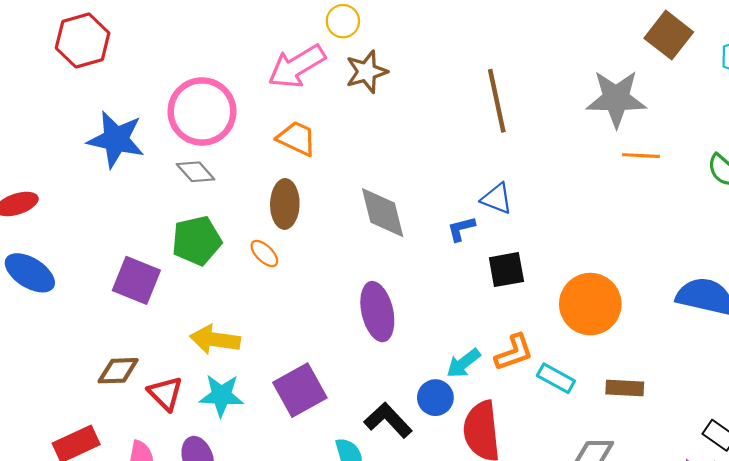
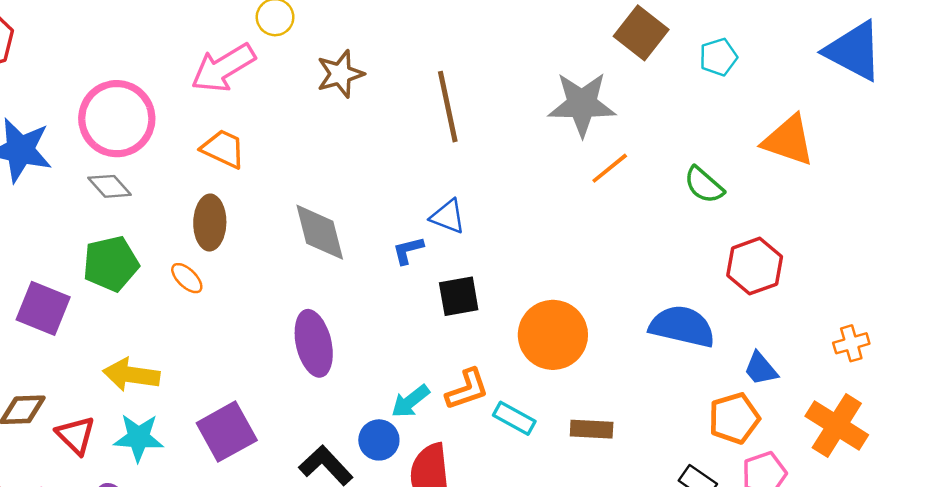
brown star: (367, 72) -> (340, 74), moved
orange line: (641, 156) -> (610, 168), turned -42

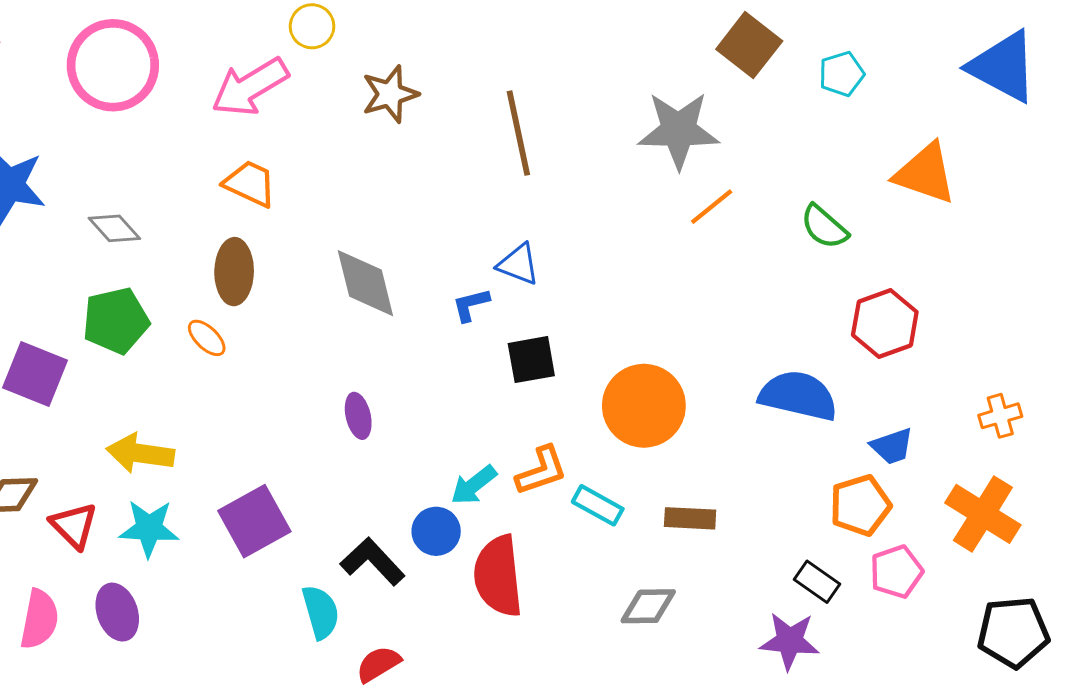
pink circle: (117, 119) -> (113, 65), moved
purple ellipse: (314, 343) -> (358, 416), size x0.6
blue trapezoid: (761, 369) -> (892, 446), turned -69

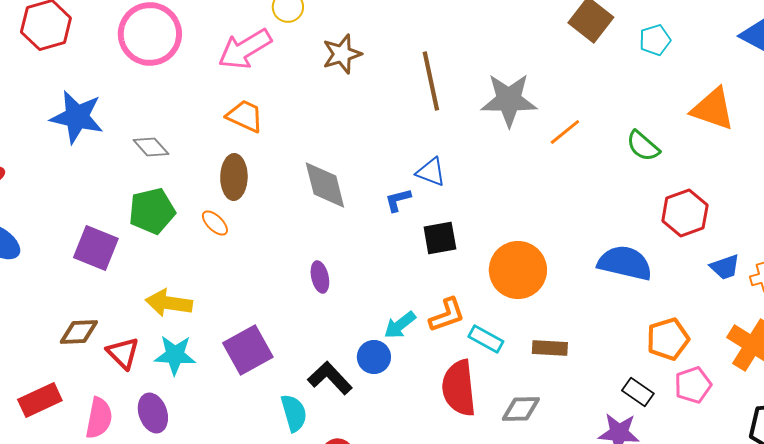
gray star: (678, 130) -> (509, 100), moved
blue trapezoid: (892, 446) -> (725, 267), moved
red semicircle: (498, 576) -> (459, 388), moved

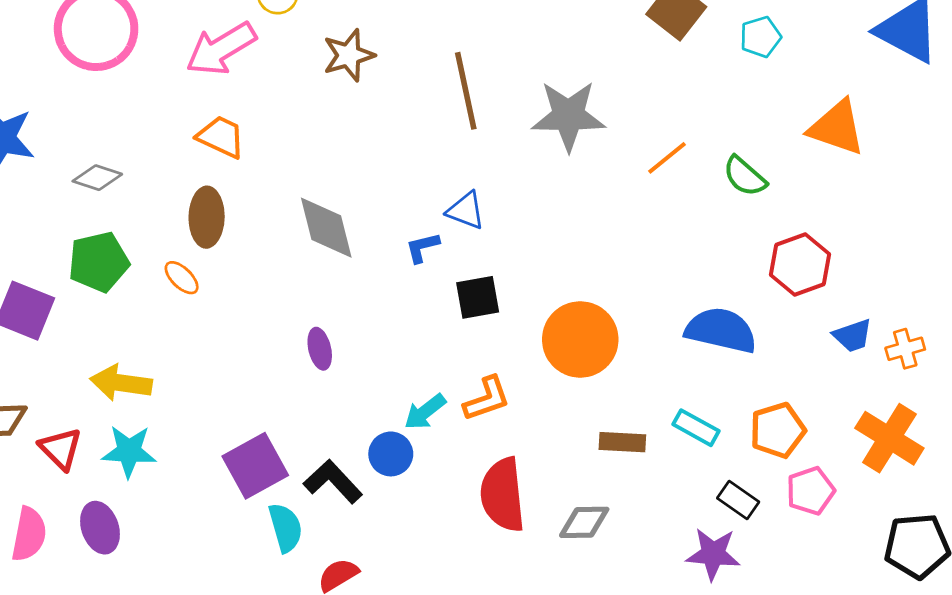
orange line: (565, 132) -> (667, 158), moved
gray diamond: (151, 147) -> (97, 178), turned -30
cyan rectangle: (486, 339) -> (696, 428), moved
purple square: (248, 350) -> (255, 466), moved

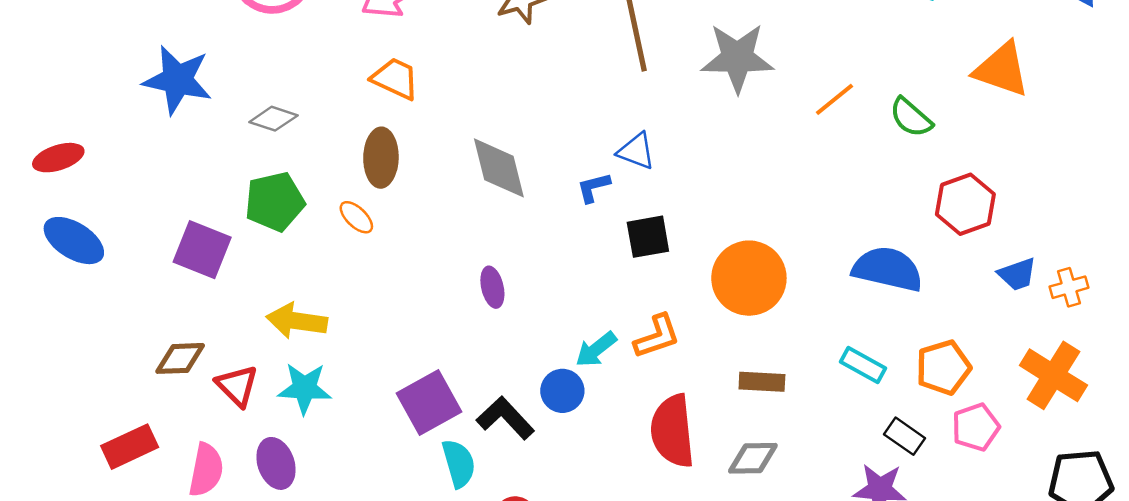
brown rectangle: (622, 442) -> (762, 382), moved

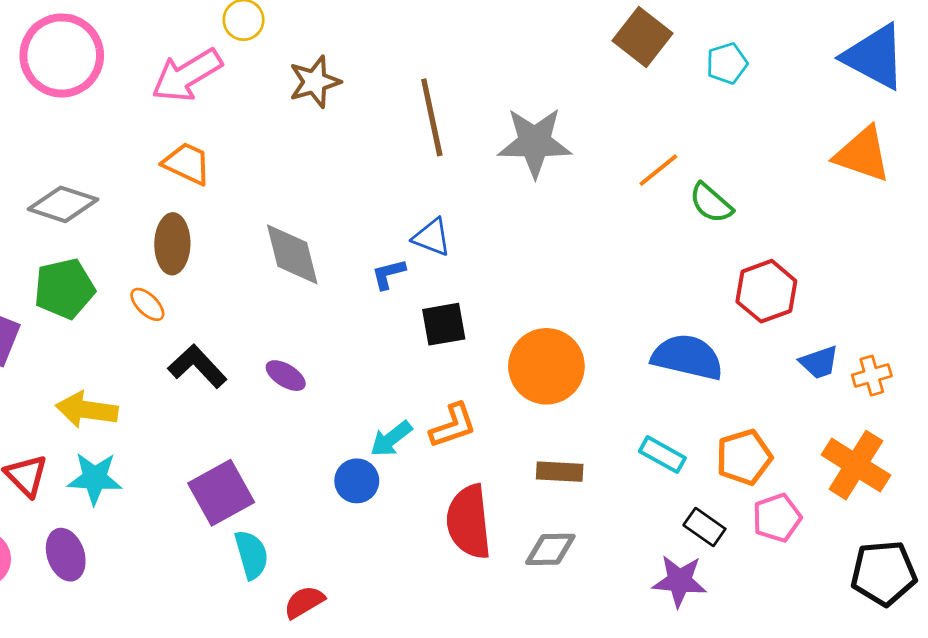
orange triangle: (1002, 69) -> (863, 154), moved
orange line: (834, 99) -> (658, 170), moved
gray diamond: (273, 119) -> (63, 204), size x1.4
purple ellipse: (492, 287) -> (286, 376), turned -45
black L-shape: (505, 418) -> (197, 366), moved

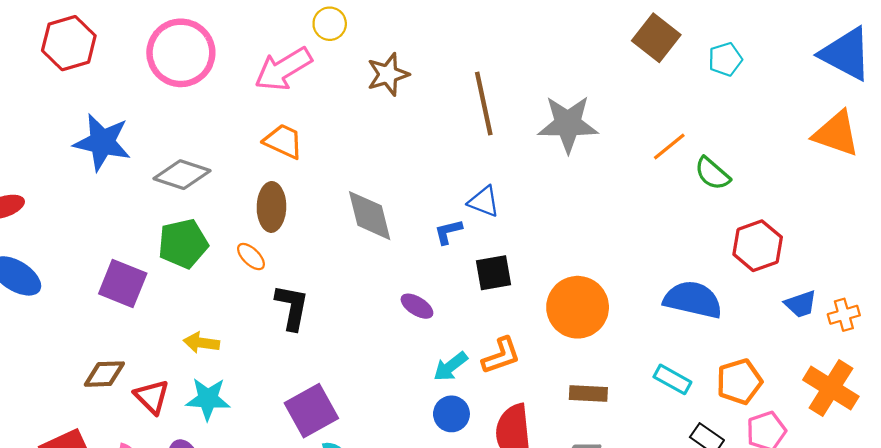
black L-shape: (197, 366) -> (292, 307), turned 54
purple ellipse: (286, 376) -> (417, 306), moved
yellow arrow: (87, 410) -> (201, 343), size x0.7
blue circle: (357, 481) -> (451, 414), moved

